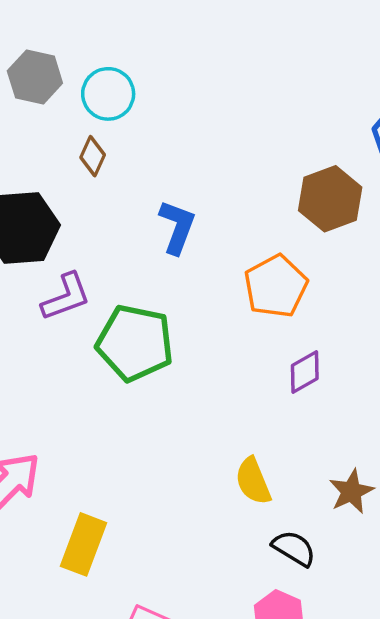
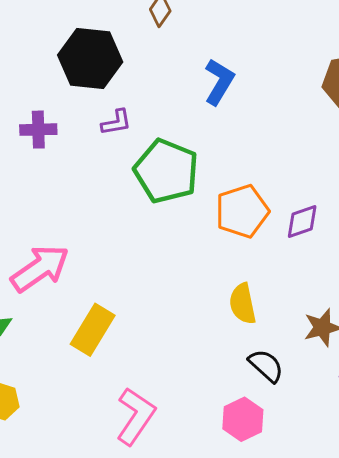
orange pentagon: (276, 286) -> (242, 211), moved
purple L-shape: (66, 297) -> (116, 122), size x0.7

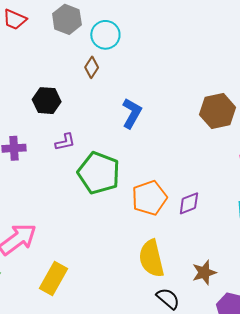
black hexagon: (90, 58) -> (47, 101), size x0.7
yellow semicircle: (243, 304) -> (151, 258), size x1.4

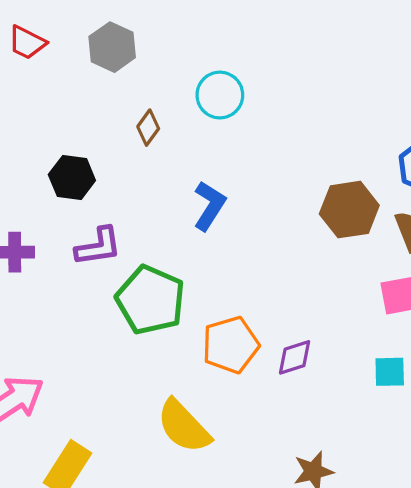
cyan circle: (105, 35) -> (220, 95), moved
purple L-shape: (65, 142) -> (98, 246), size x1.4
yellow semicircle: (151, 258) -> (184, 426), moved, turned -33

